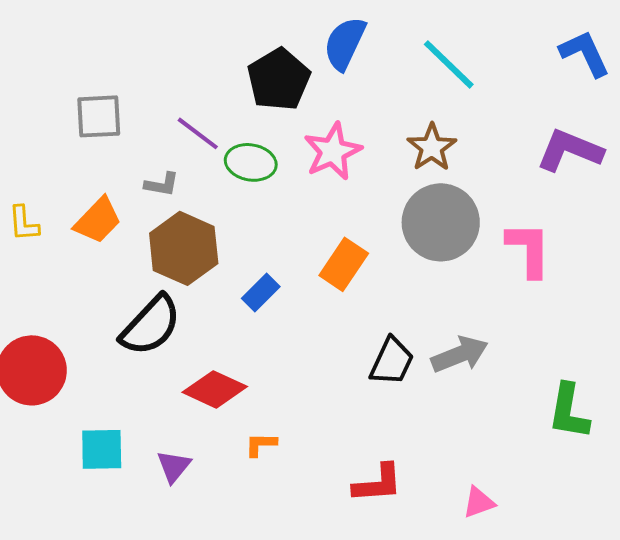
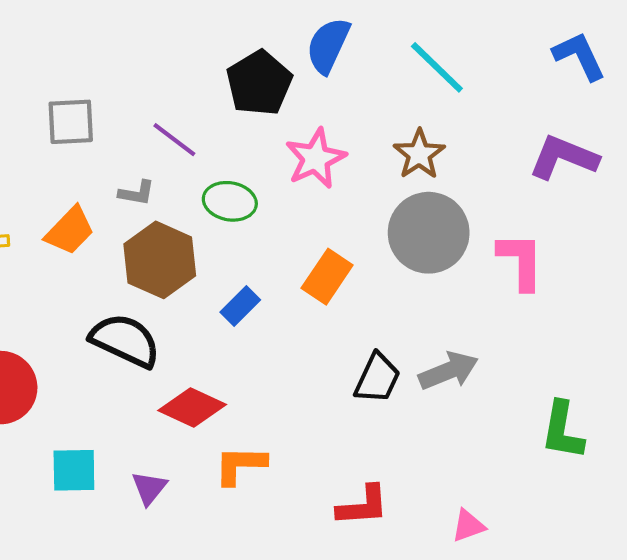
green ellipse: (251, 162) -> (230, 201), moved
black semicircle: (151, 325) -> (125, 340), turned -108
orange L-shape: (261, 444) -> (240, 465), size x1.6

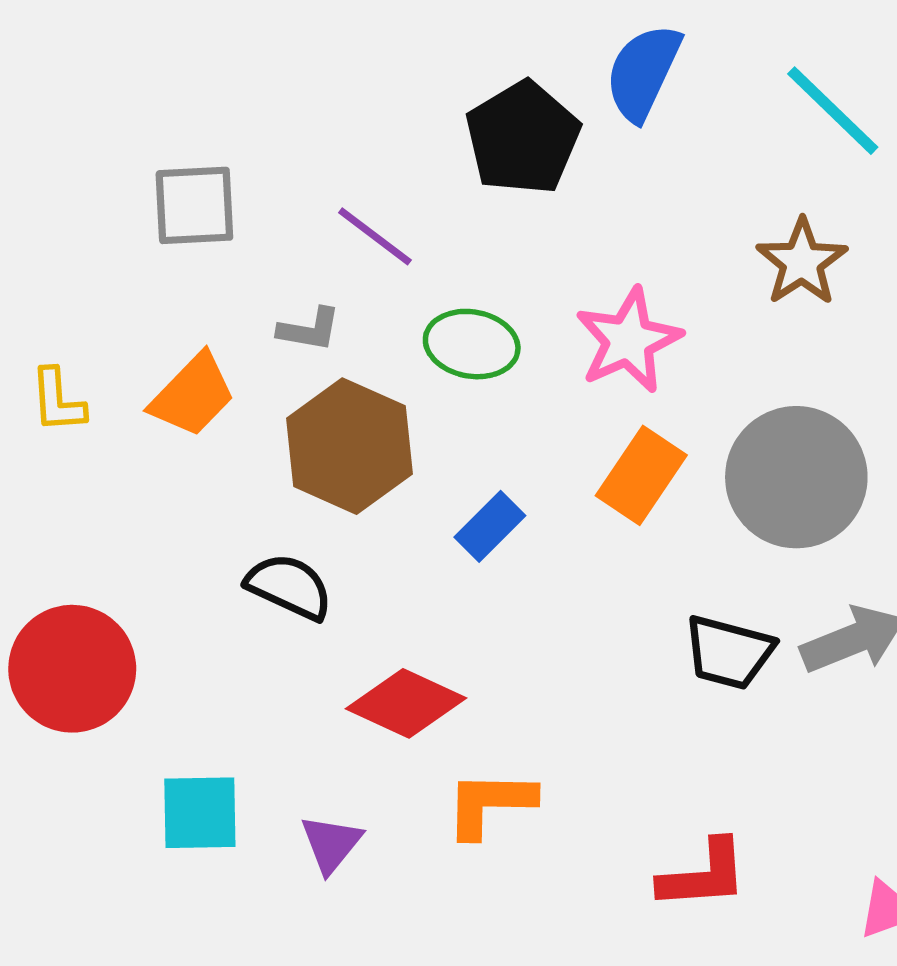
pink star: (316, 158) -> (629, 340), moved
gray circle: (429, 233) -> (796, 477), moved
black semicircle: (125, 340) -> (289, 587), size x0.7
black trapezoid: (377, 378) -> (729, 652), turned 80

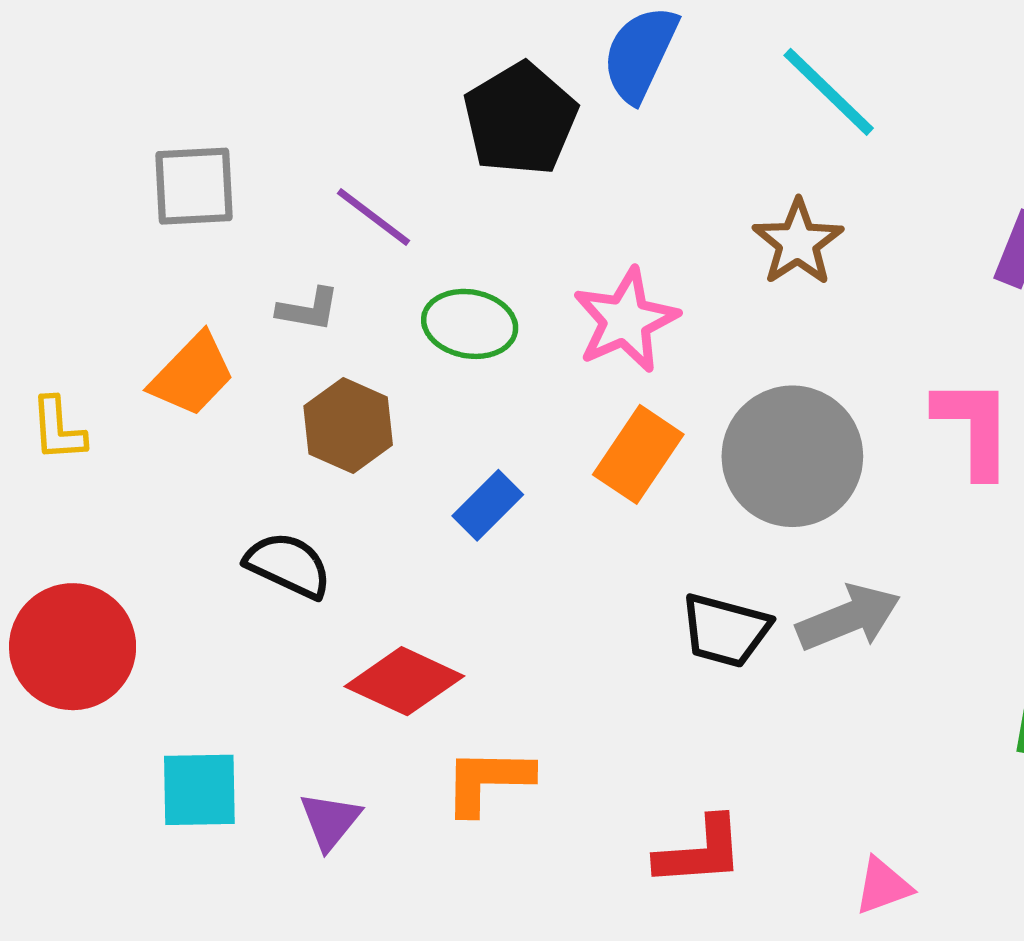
yellow L-shape: (58, 401) -> (58, 429), moved
brown hexagon: (349, 446) -> (348, 425), size x0.7

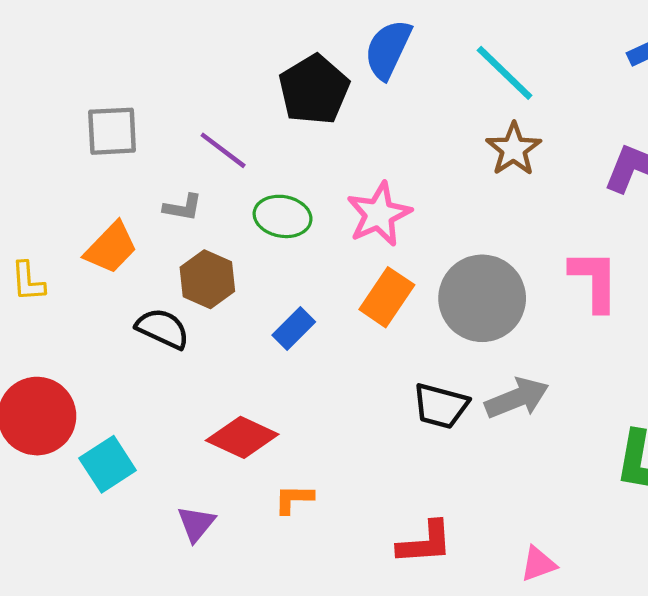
brown star: (798, 242) -> (514, 149), moved
black semicircle: (288, 565) -> (163, 329), moved
orange L-shape: (488, 781) -> (294, 499), size x0.7
cyan square: (199, 790) -> (108, 464), moved, turned -32

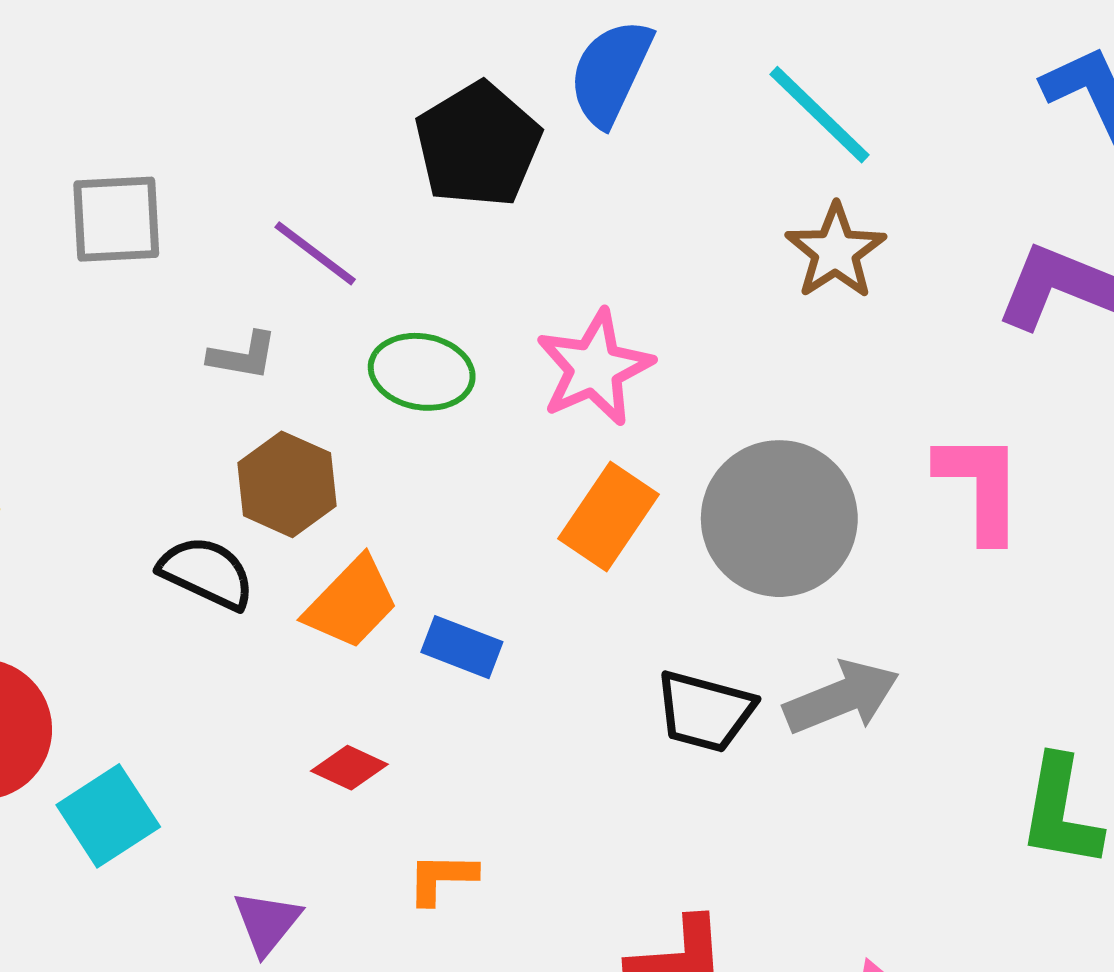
orange trapezoid: (111, 248) -> (351, 603), moved
blue rectangle: (294, 329) -> (462, 647), moved, turned 66
red diamond: (242, 437) -> (349, 768), size x0.6

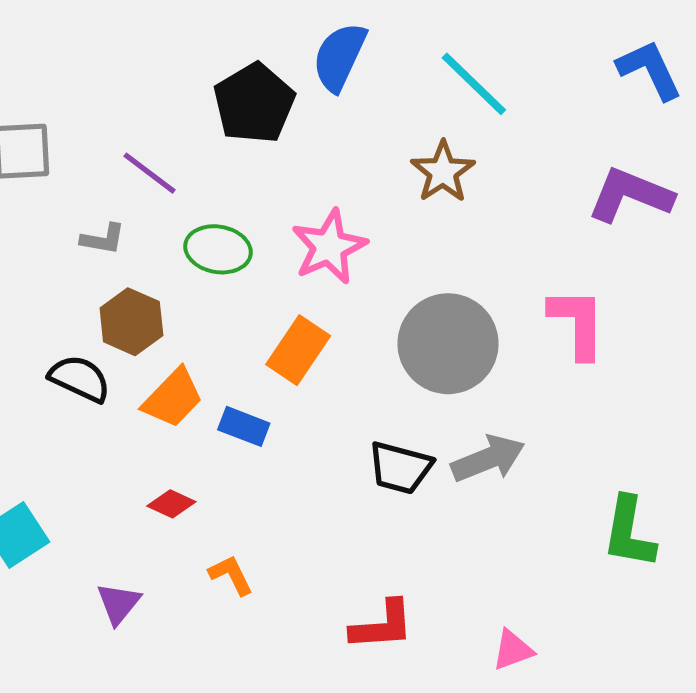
brown star: (836, 251) -> (443, 172), moved
orange rectangle: (608, 516) -> (298, 350), moved
orange L-shape: (442, 878) -> (231, 575), turned 63

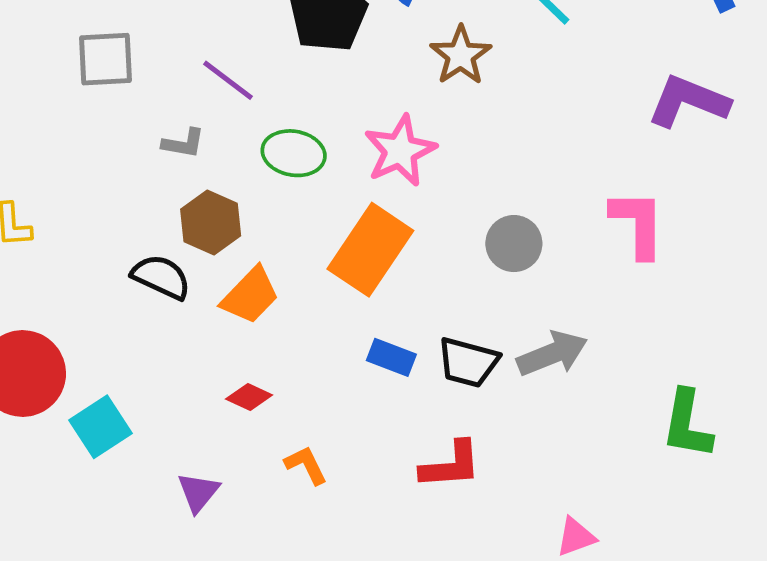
brown star: (443, 172) -> (461, 55), moved
gray circle: (448, 344) -> (514, 244), size x0.6
orange rectangle: (298, 350) -> (370, 250), size x1.4
blue rectangle: (244, 426) -> (391, 357), moved
red L-shape: (382, 625) -> (451, 465), moved

